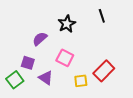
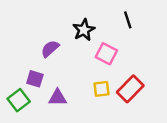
pink square: (65, 58) -> (106, 54), moved
purple triangle: (46, 78) -> (58, 98), turned -35
yellow square: (81, 81) -> (101, 89), moved

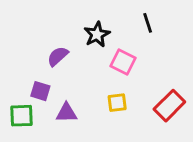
red rectangle: (130, 89) -> (169, 106), moved
green square: (19, 100) -> (21, 116), turned 35

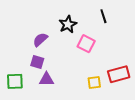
purple square: (40, 91) -> (37, 62), moved
yellow square: (117, 103) -> (94, 82), moved
red rectangle: (169, 106) -> (119, 74), turned 30

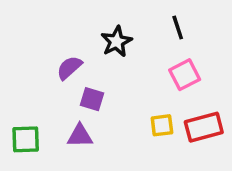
pink square: (86, 44) -> (185, 75), moved, turned 36
purple square: (37, 62) -> (92, 99), moved
yellow square: (94, 82) -> (162, 125), moved

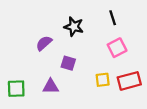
black star: (117, 42) -> (74, 27), turned -30
purple square: (92, 99) -> (68, 63), moved

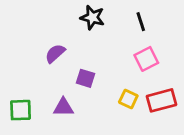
black star: (74, 27) -> (92, 17), moved
yellow square: (103, 80) -> (128, 99), turned 32

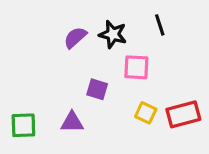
black star: (92, 17) -> (113, 34), moved
purple semicircle: (55, 53) -> (75, 37), moved
pink square: (146, 59) -> (136, 67), moved, turned 30

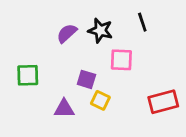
yellow square: (146, 113) -> (100, 100), moved
green square: (23, 125) -> (28, 75), moved

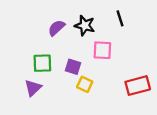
green square: (28, 75) -> (42, 63), moved
purple triangle: (64, 109) -> (33, 88), moved, turned -42

